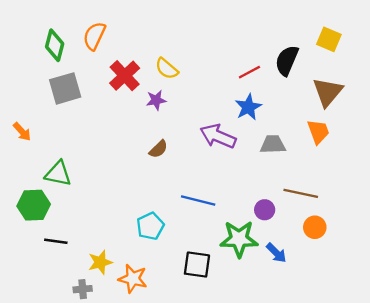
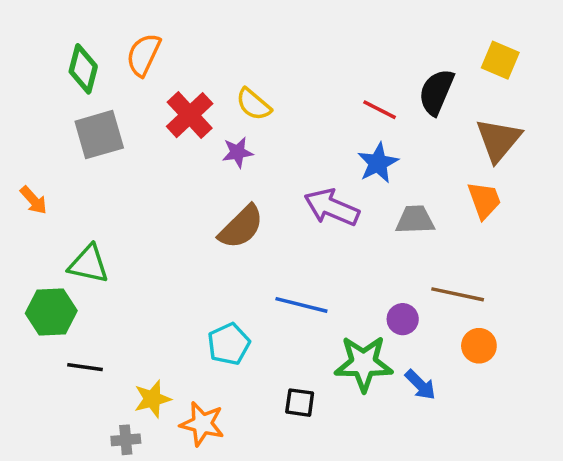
red line: (249, 72) -> (380, 110), turned 55
brown semicircle: (158, 149) -> (241, 227), size x1.6
black square: (197, 265) -> (300, 403), size x0.7

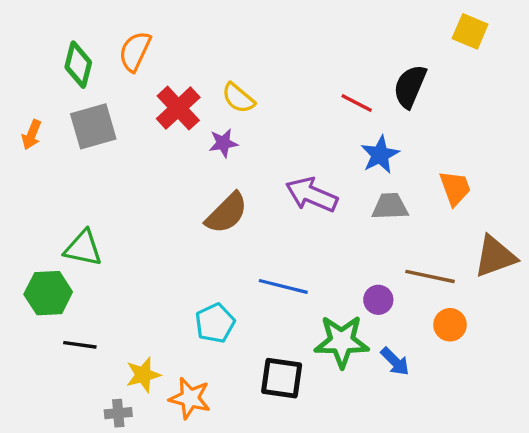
yellow square: (500, 60) -> (470, 31), moved
brown triangle: (498, 140) -> (495, 256), moved, turned 30
blue star: (378, 163) -> (380, 155), moved
orange arrow: (34, 200) -> (32, 135), moved, turned 64
black square: (300, 403) -> (282, 378), size x1.5

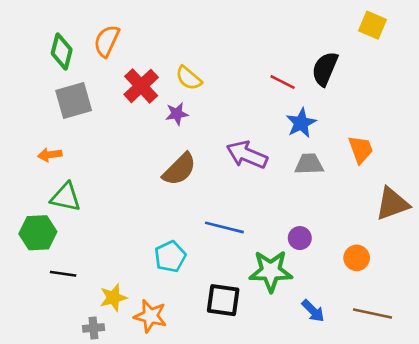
orange arrow: (32, 135) -> (50, 155), moved, turned 60
brown line: (430, 276) -> (373, 313), moved
blue arrow: (395, 361) -> (313, 311), moved

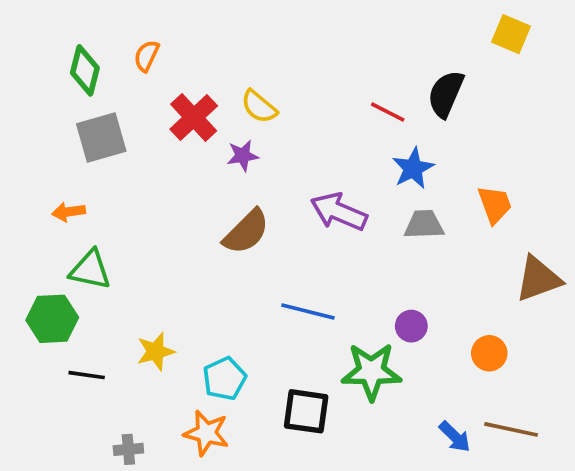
orange semicircle: (107, 41) -> (147, 56), size x0.7
cyan pentagon: (170, 257) -> (225, 379), moved
yellow star: (113, 298) -> (156, 351), moved
blue arrow: (313, 311) -> (455, 437), moved

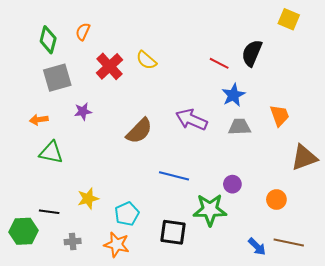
purple star: (243, 156) -> (83, 111), moved
green hexagon: (52, 319) -> (23, 231), moved
gray cross: (128, 449) -> (73, 242), moved

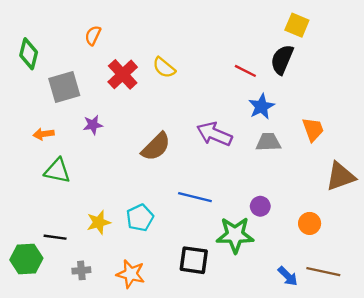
yellow square: (289, 19) -> (297, 25), moved
green diamond: (48, 40) -> (29, 54), moved
cyan pentagon: (127, 214) -> (140, 218), moved

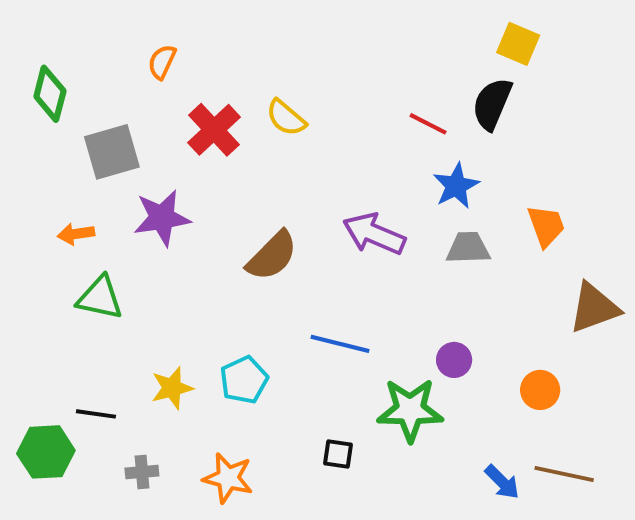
purple star: (93, 125) -> (162, 218), size x1.6
black square: (194, 260) -> (338, 454), size x0.6

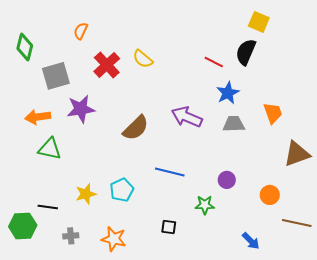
orange arrow: (76, 234) -> (38, 117), size x1.4
green star: (410, 410) -> (205, 205), size x0.6
brown line: (564, 474) -> (297, 223), moved

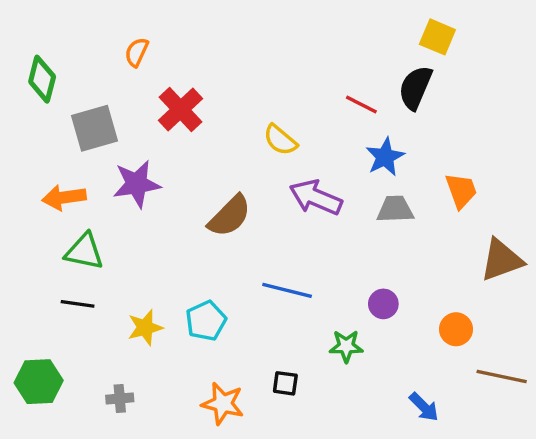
yellow semicircle: (143, 59) -> (280, 140), moved
black line: (48, 207) -> (78, 304), moved
orange star: (114, 239) -> (223, 404), moved

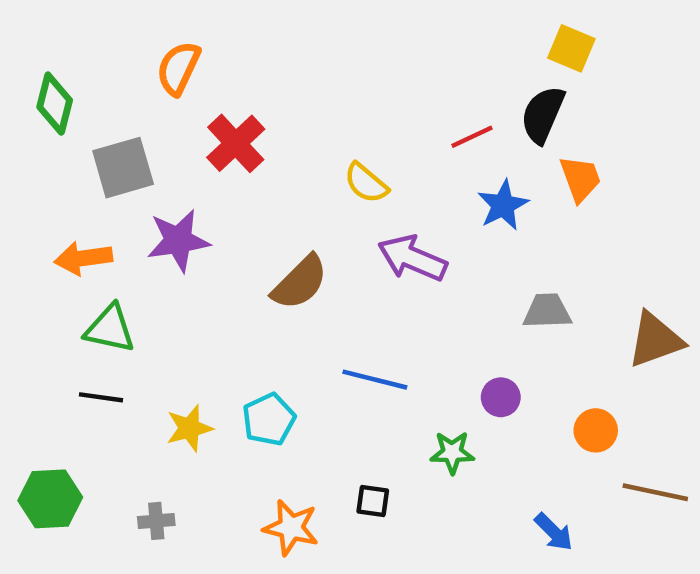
orange semicircle: (137, 52) -> (178, 68), size x1.4
red line: (361, 104) -> (472, 137), turned -52
orange trapezoid: (461, 191) -> (580, 179), moved
gray trapezoid: (395, 209) -> (547, 311), moved

